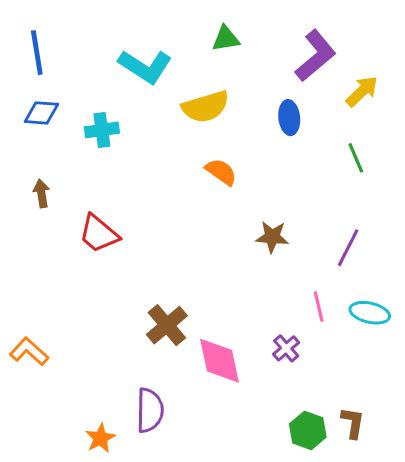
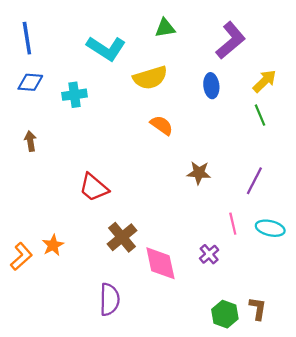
yellow arrow: (362, 91) -> (265, 81), moved
red trapezoid: (99, 234) -> (94, 187), moved
orange L-shape: (29, 351) -> (21, 256), turned 96
orange star: (100, 438) -> (53, 245), moved

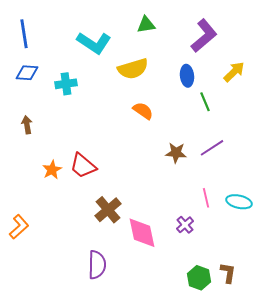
green line: (260, 115) -> (205, 102), moved
purple line: (254, 181) -> (212, 148), moved, turned 30
orange star: (53, 245) -> (52, 170), moved

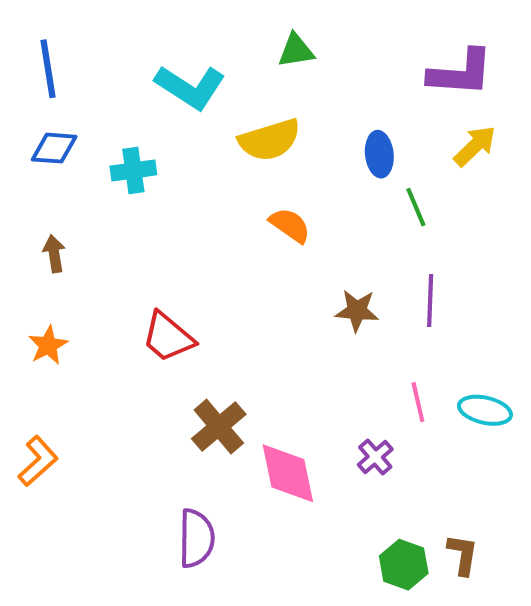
purple L-shape: (204, 36) -> (461, 73), moved, turned 44
purple line: (212, 148) -> (430, 301), turned -55
orange star: (52, 170) -> (48, 345), moved

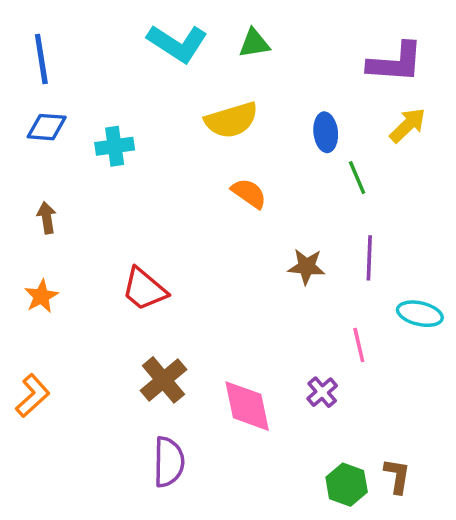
cyan L-shape: (190, 87) -> (177, 43), moved
cyan ellipse: (485, 410) -> (420, 314), moved
brown cross: (219, 427) -> (163, 380), moved

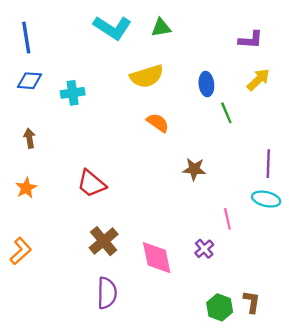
purple L-shape: (395, 63) -> (251, 40), size x0.7
purple line: (369, 258) -> (268, 164), moved

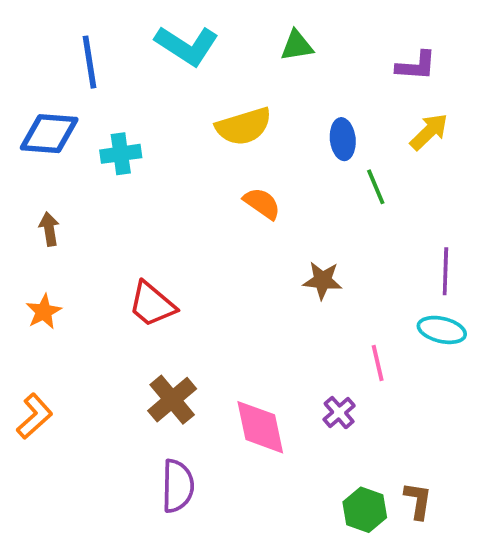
green triangle: (161, 28) -> (297, 46), moved
blue line: (26, 38) -> (90, 62), moved
blue diamond: (30, 81) -> (49, 134), size x1.4

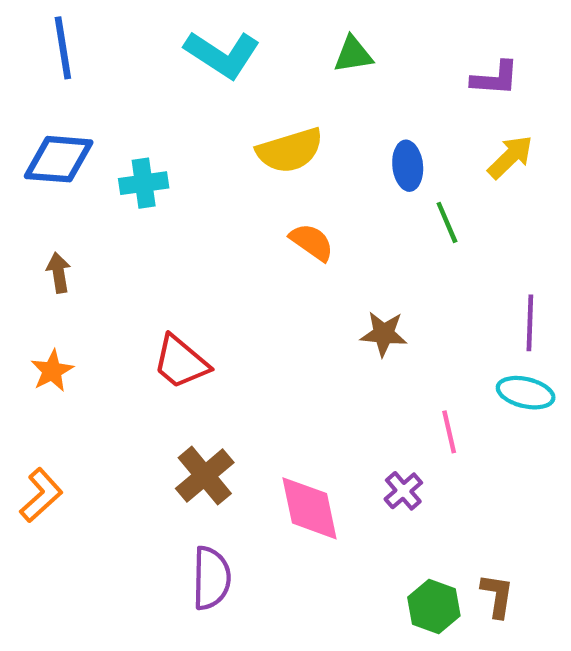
blue line: (90, 62) -> (63, 48), moved

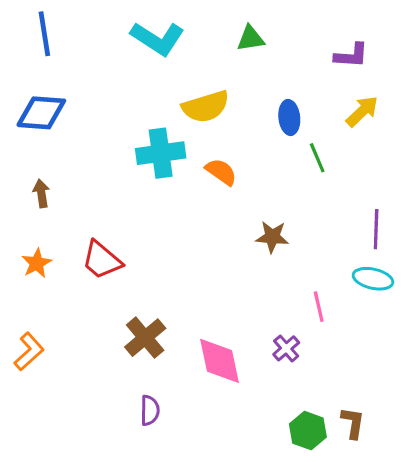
cyan cross: (144, 183) -> (161, 153), moved, size x1.4
red trapezoid: (181, 362) -> (102, 260), moved
purple semicircle: (211, 578) -> (150, 410), size x0.7

